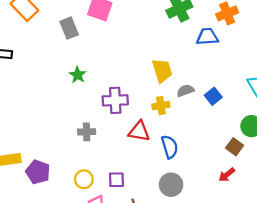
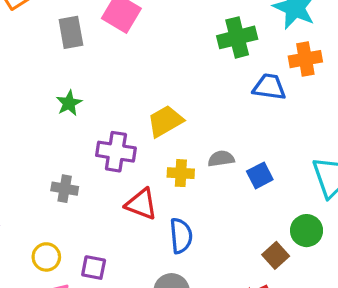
yellow trapezoid: (162, 71) -> (165, 121), moved, turned -115

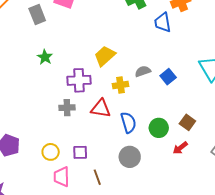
blue trapezoid: (269, 87) -> (163, 22), turned -95
gray cross: (65, 189) -> (67, 108), moved
green circle: (307, 231) -> (159, 128), moved

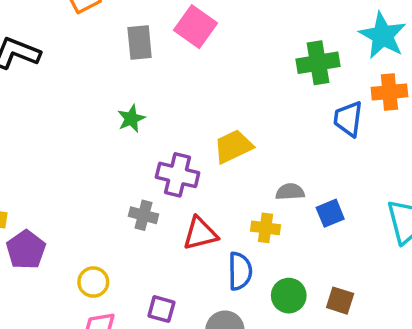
yellow cross: (120, 85) -> (265, 228), moved
red triangle: (101, 108) -> (200, 234), turned -40
brown square: (187, 122) -> (340, 301), turned -35
purple square: (80, 152) -> (161, 309), moved

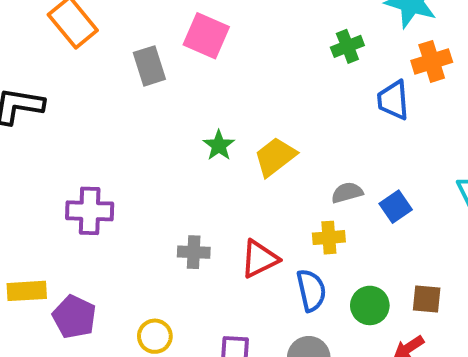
green cross: (318, 63) -> (347, 46), size x0.7
green star: (131, 119) -> (219, 145), moved
purple cross: (178, 175) -> (90, 211), moved

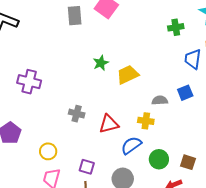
blue square: (396, 207) -> (185, 93), moved
blue semicircle: (311, 290) -> (131, 145), turned -125

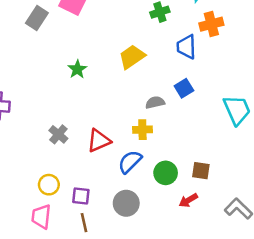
gray rectangle: (75, 16) -> (37, 18), turned 48
yellow trapezoid: (128, 75) -> (132, 57), moved
gray cross: (77, 114) -> (58, 134), turned 35
yellow circle: (48, 151) -> (49, 185), moved

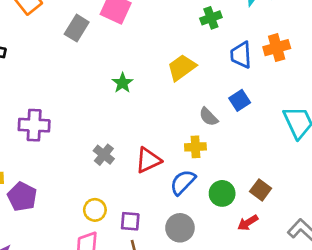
orange cross: (211, 24) -> (277, 48), moved
gray semicircle: (155, 102) -> (208, 117), turned -120
brown square: (201, 171) -> (261, 190), turned 30

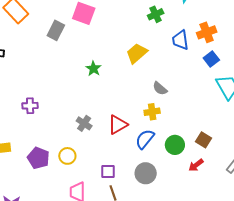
blue square: (240, 100) -> (211, 59), moved
purple cross: (34, 125) -> (30, 106), size x0.7
purple pentagon: (22, 197) -> (38, 158), moved
yellow circle: (95, 210) -> (67, 156), moved

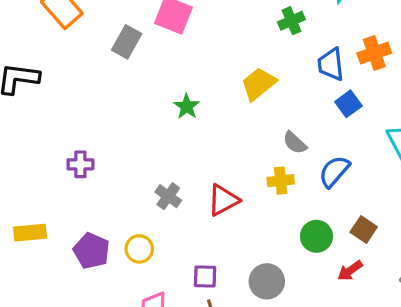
blue square: (211, 59) -> (348, 104), moved
blue semicircle: (145, 139) -> (334, 172), moved

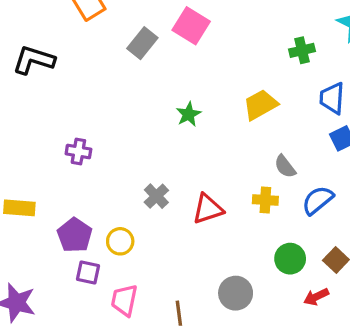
purple square: (205, 276) -> (88, 272), moved

